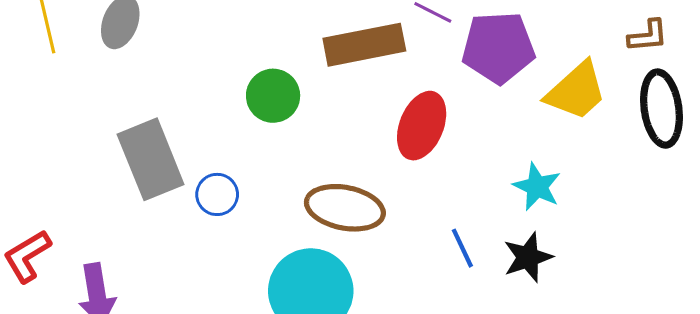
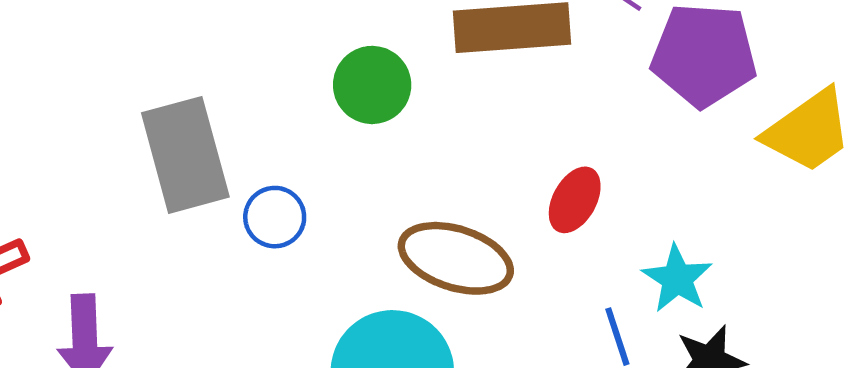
red ellipse: (422, 126) -> (575, 200), moved, size x0.7
cyan star: (537, 187) -> (677, 279), moved

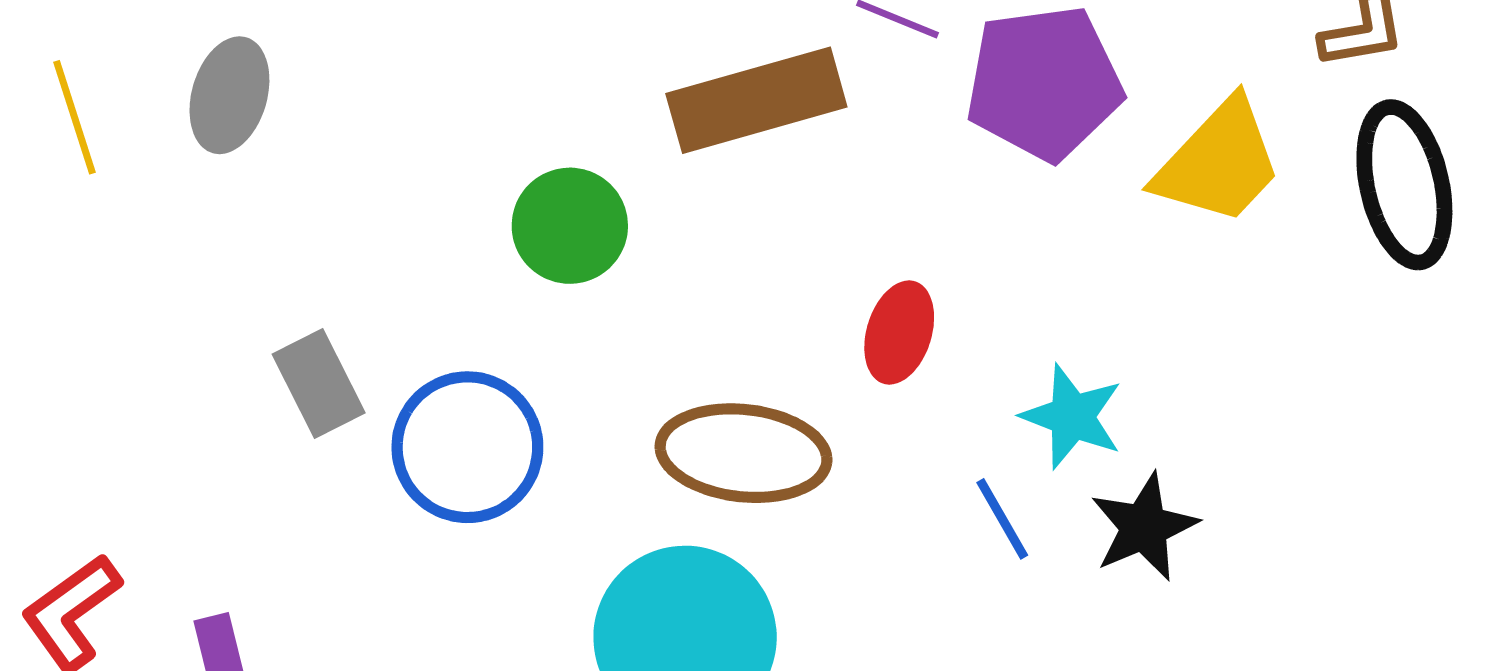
gray rectangle: (185, 155) -> (319, 383), size x0.6
blue circle: (275, 217) -> (467, 447), size x1.6

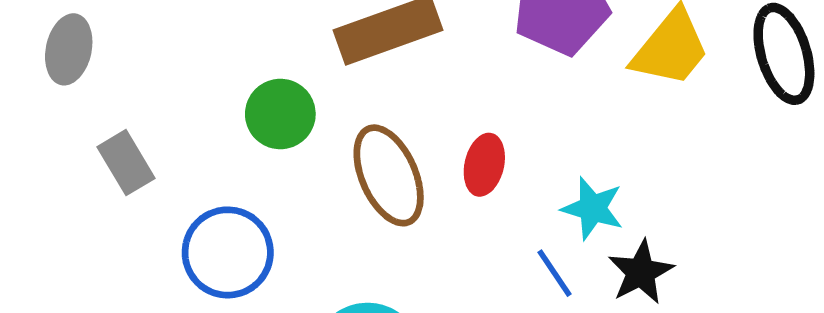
gray rectangle: (319, 383) -> (126, 163), moved
brown ellipse: (744, 453) -> (389, 175), moved, turned 64

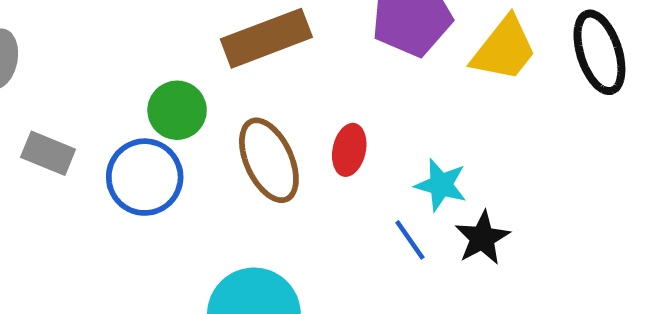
gray rectangle: (126, 163) -> (48, 153), turned -36
blue circle: (228, 252) -> (145, 177), moved

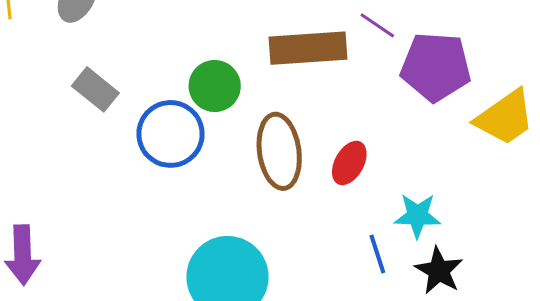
cyan star: (441, 185) -> (417, 216), turned -30
black star: (482, 238) -> (439, 271), turned -30

